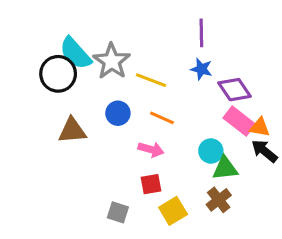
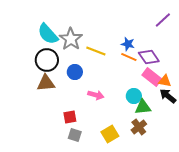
purple line: (201, 33) -> (163, 20), moved, turned 48
black circle: (58, 74) -> (47, 60), moved
orange line: (162, 118) -> (129, 57), moved
red square: (151, 184) -> (70, 117), moved

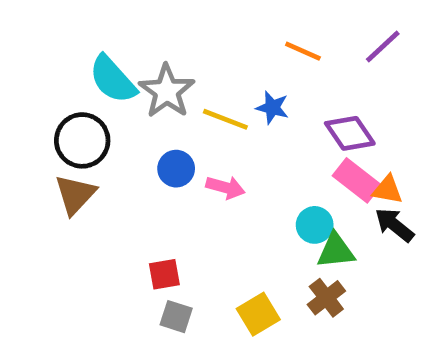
blue star: (128, 44) -> (272, 108), moved
orange line: (129, 57) -> (303, 51), moved
black circle: (47, 60) -> (82, 140), moved
brown triangle: (46, 83) -> (75, 194), moved, turned -42
pink arrow: (96, 95) -> (225, 187), moved

